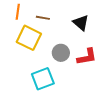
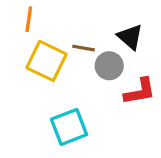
brown line: (43, 18) -> (83, 48), moved
gray circle: (61, 53) -> (109, 66), moved

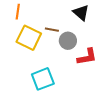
black triangle: (130, 37) -> (81, 13), moved

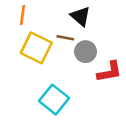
black triangle: (81, 13) -> (80, 16), moved
cyan square: (43, 79) -> (54, 100), turned -30

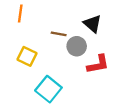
black triangle: (80, 16) -> (92, 24), moved
yellow square: (36, 48) -> (27, 56), moved, size x0.7

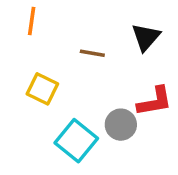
black triangle: (92, 24) -> (146, 37), turned 30
gray circle: (77, 46) -> (121, 125), moved

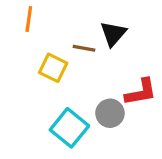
black triangle: (146, 37) -> (113, 34), moved
yellow square: (42, 89) -> (53, 68), moved

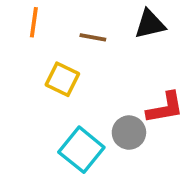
black triangle: (113, 34) -> (150, 24), moved, turned 36
brown line: (84, 48) -> (93, 37), moved

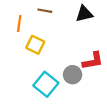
orange line: (34, 22) -> (19, 23), moved
brown line: (93, 37) -> (45, 11), moved

